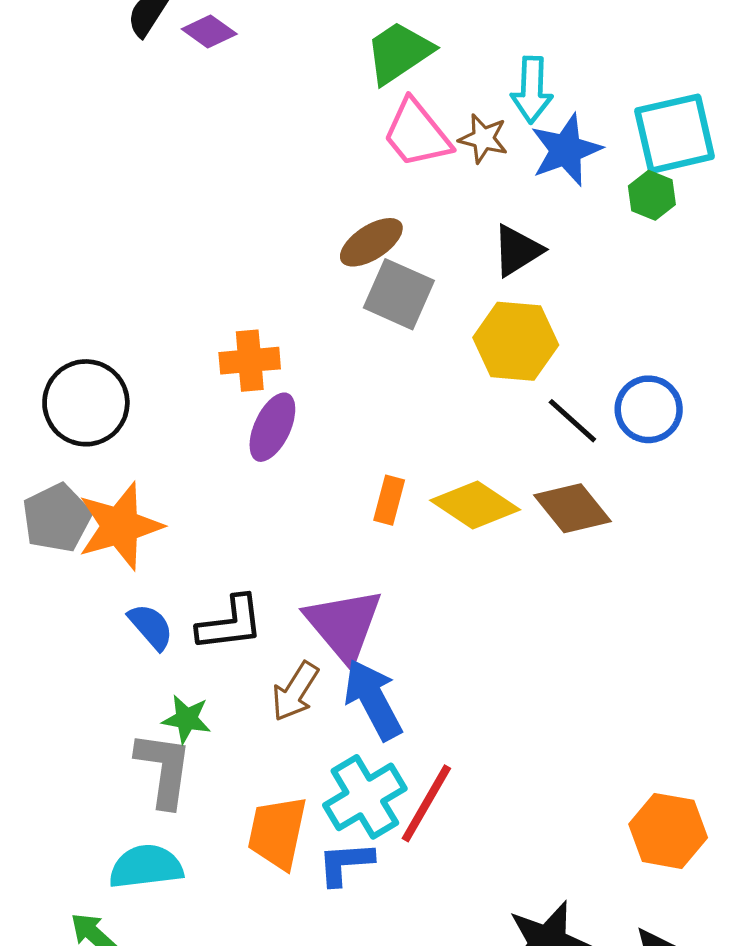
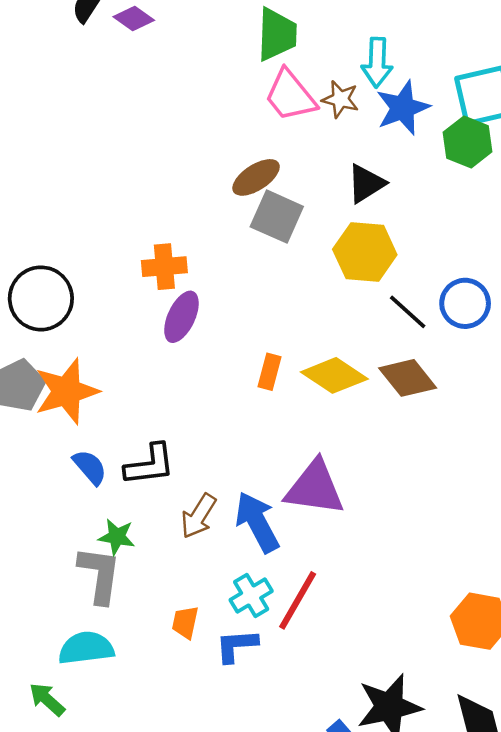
green trapezoid: (399, 53) -> (277, 34), turned 126
green hexagon: (652, 195) -> (468, 142), size x1.4
purple triangle: (344, 625) -> (315, 488), moved, turned -42
cyan cross: (365, 797) -> (251, 595), size x0.7
orange trapezoid: (277, 833) -> (185, 622), size x0.6

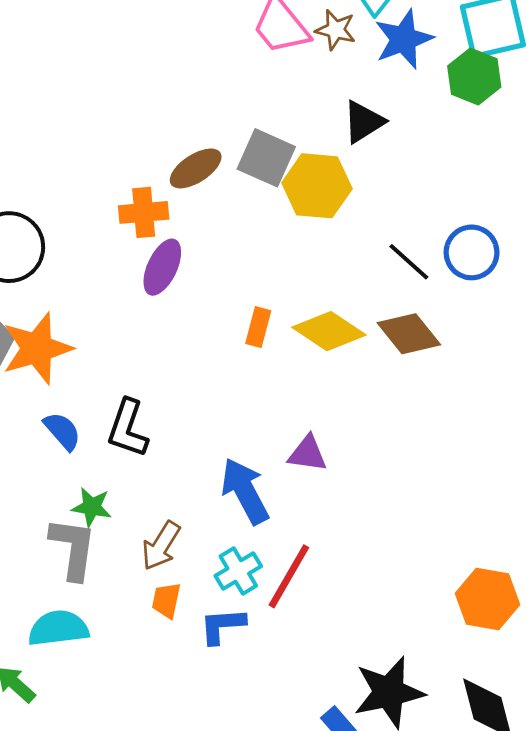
brown ellipse: (256, 177) -> (196, 168), moved
yellow hexagon: (365, 252) -> (317, 186), moved
black L-shape: (150, 465) -> (128, 428), turned 116
purple triangle: (315, 488) -> (308, 454), size x0.6
brown arrow: (199, 516) -> (161, 546), moved

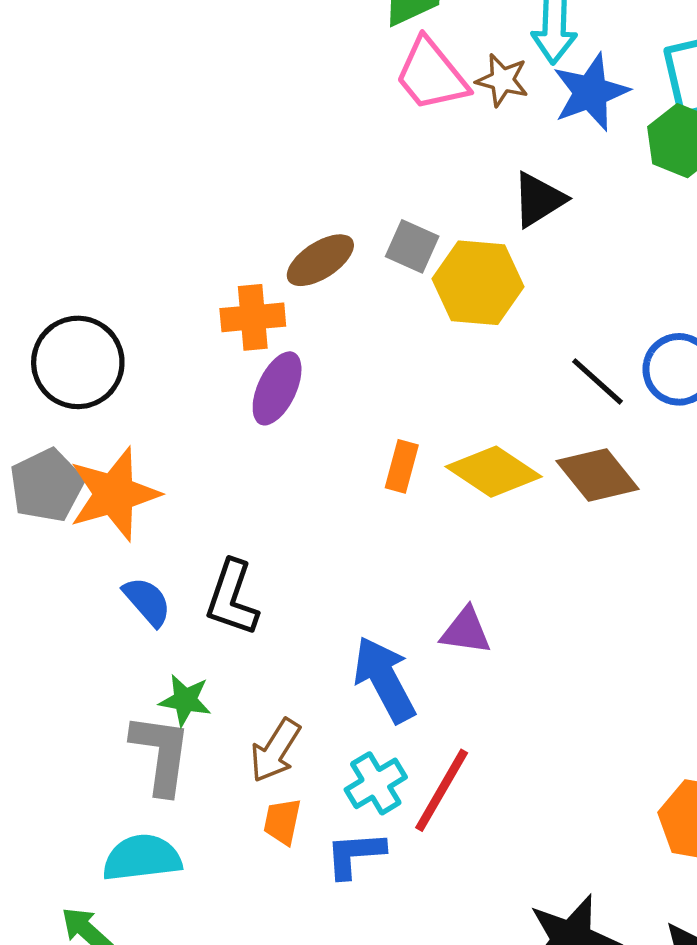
gray square: (266, 158) -> (412, 246), size x0.7

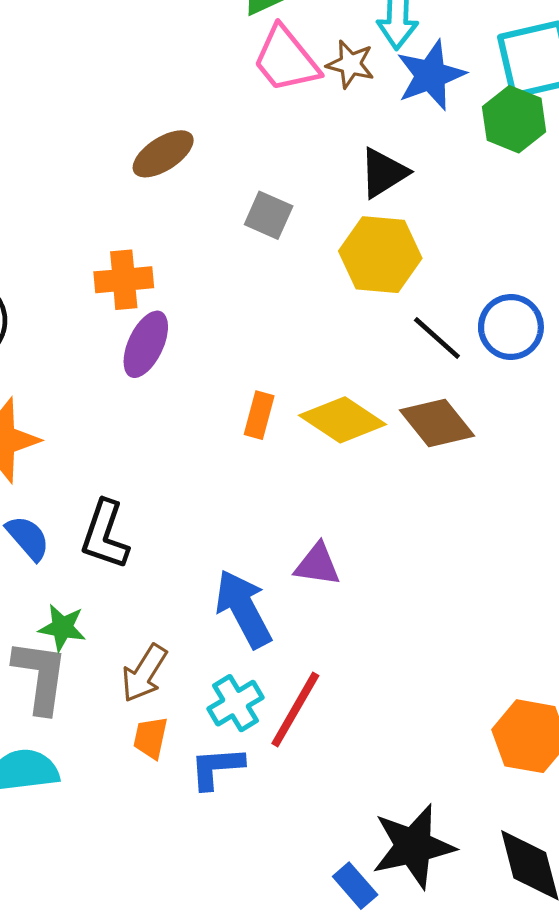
brown ellipse: (320, 260) -> (163, 154), moved
yellow hexagon: (478, 283) -> (380, 255), moved

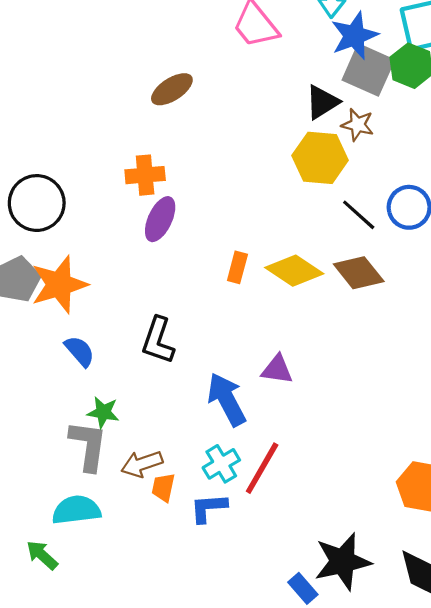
brown star: (350, 64) -> (358, 125), moved
gray square: (269, 215) -> (368, 70), moved, size x1.6
black L-shape: (105, 535) -> (158, 340), moved
brown arrow: (144, 673) -> (142, 464), moved, turned 39

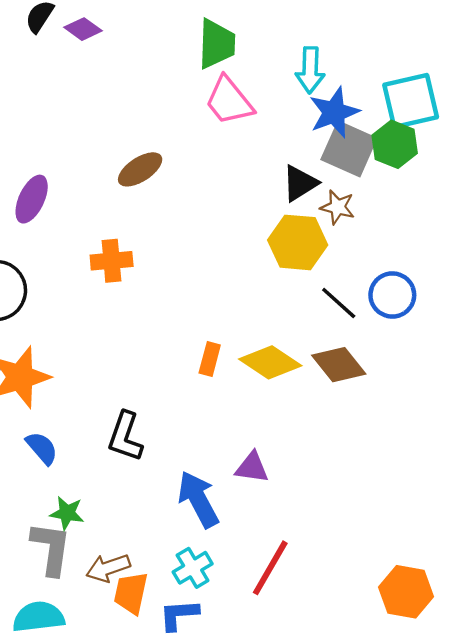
purple ellipse: (160, 219) -> (32, 199), moved
red line: (262, 468) -> (270, 568), moved
orange trapezoid: (163, 487) -> (131, 593), size x1.4

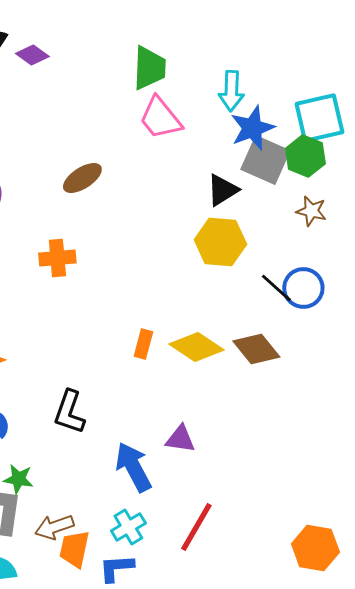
brown star: (338, 207) -> (311, 211), moved
black line: (339, 303) -> (276, 288), moved

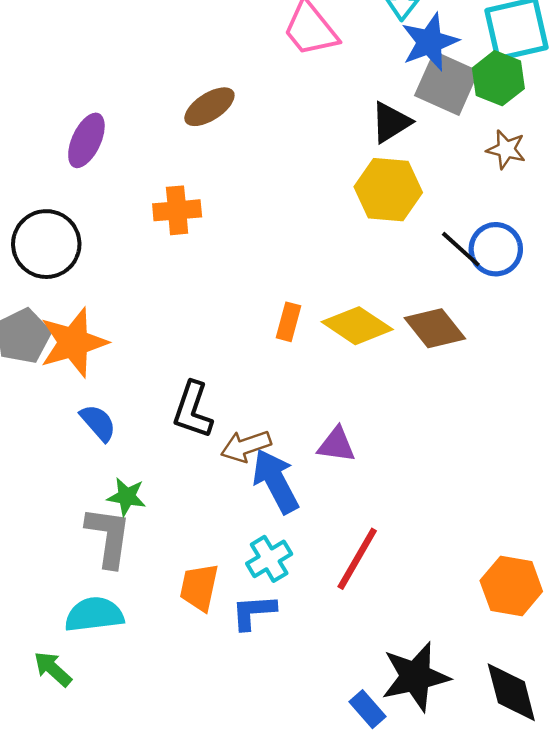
brown arrow: (54, 527) -> (246, 446), moved

